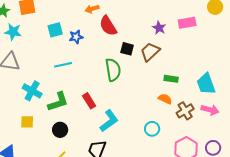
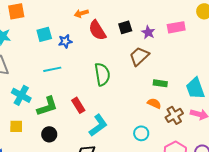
black square: (127, 49) -> (125, 27), moved, turned -32

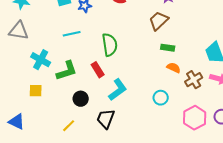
green semicircle: (102, 74) -> (110, 45), moved
green rectangle: (160, 83) -> (168, 48), moved
black circle: (49, 134) -> (81, 99), moved

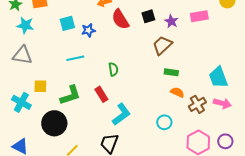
green semicircle: (110, 45) -> (113, 69), size x0.6
cyan cross: (41, 60) -> (21, 102), moved
yellow square: (36, 91) -> (40, 86), moved
black circle: (81, 99) -> (54, 123), moved, size x1.6

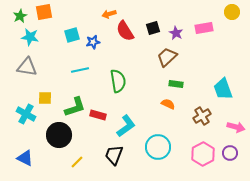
green semicircle: (113, 69) -> (118, 81), size x1.6
orange semicircle: (177, 92) -> (168, 104), moved
red rectangle: (101, 94) -> (98, 115), moved, turned -42
pink arrow: (222, 103) -> (236, 127), moved
cyan circle: (164, 122) -> (158, 147), moved, size x1.6

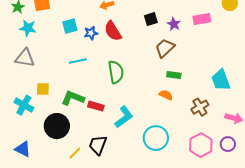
red semicircle: (125, 31) -> (113, 31), moved
green L-shape: (75, 107) -> (73, 98), turned -140
black trapezoid: (114, 155) -> (98, 145), moved

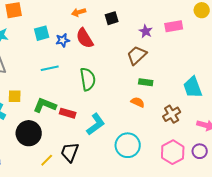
black square: (151, 19) -> (112, 18), moved

